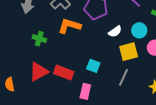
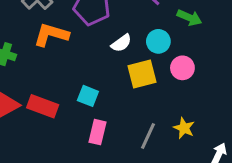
gray line: (124, 77) -> (148, 136), moved
pink rectangle: (85, 91) -> (97, 132), moved

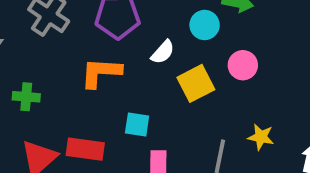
orange L-shape: (51, 35) -> (101, 73), moved
cyan circle: (158, 41) -> (205, 25), moved

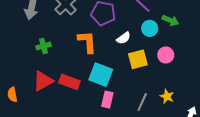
orange L-shape: (101, 73) -> (87, 42), turned 70
green cross: (26, 97) -> (43, 46), turned -32
cyan square: (137, 124) -> (101, 75), size x1.6

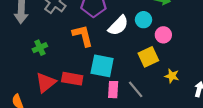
cyan circle: (150, 28) -> (143, 20), moved
white semicircle: (124, 38) -> (118, 26), size x1.5
yellow square: (138, 59) -> (148, 57), moved
gray line: (142, 102) -> (136, 89), moved, turned -54

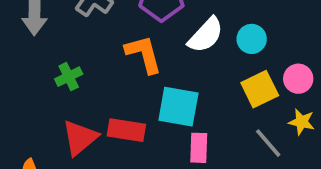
cyan circle: (143, 20) -> (252, 39), moved
pink circle: (163, 35) -> (298, 79), moved
gray line: (136, 89) -> (268, 143), moved

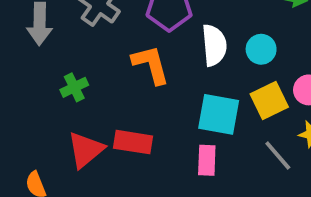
white semicircle: (206, 35) -> (214, 45), turned -48
cyan square: (178, 107) -> (219, 114), moved

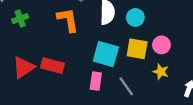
green cross: (74, 87) -> (20, 19), moved
yellow square: (269, 100) -> (137, 49), turned 30
gray line: (278, 156) -> (126, 86), moved

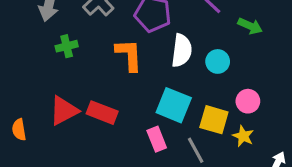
yellow square: (137, 49) -> (214, 120), moved
pink rectangle: (96, 81) -> (157, 139), turned -36

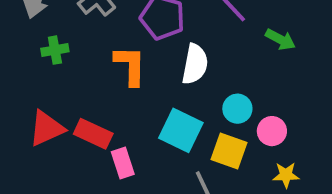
cyan circle: (218, 61) -> (237, 109), moved
yellow star: (243, 136) -> (286, 175), moved, turned -30
pink rectangle: (157, 139) -> (123, 163), moved

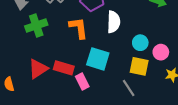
green cross: (55, 50) -> (36, 25), size x1.5
cyan square: (181, 130) -> (98, 59), moved

